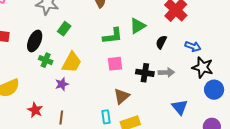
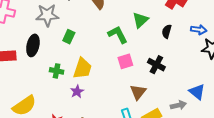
green L-shape: (113, 36) -> (118, 35), turned -100
black ellipse: (35, 41) -> (33, 45), moved
gray arrow: (166, 72) -> (178, 105), moved
black cross: (145, 73) -> (156, 65), turned 30

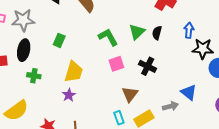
gray star: (47, 15) -> (23, 20), moved
green triangle: (140, 20) -> (137, 32), moved
blue arrow: (199, 30) -> (189, 30), turned -91
green cross: (57, 71) -> (34, 76), moved

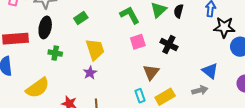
green rectangle: (59, 40) -> (81, 18), turned 32
yellow trapezoid: (74, 72) -> (95, 49), turned -35
gray arrow: (170, 106) -> (200, 90), moved

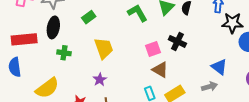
pink square: (138, 42) -> (153, 49), moved
brown triangle: (151, 72) -> (160, 70), turned -36
purple star: (90, 73) -> (100, 80), moved

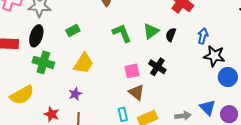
yellow trapezoid: (104, 48) -> (83, 63), turned 45
green cross: (64, 53) -> (43, 62), size x1.5
blue triangle: (219, 67) -> (208, 108), moved

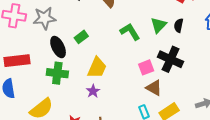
black ellipse: (36, 36) -> (58, 47), moved, turned -35
black cross: (157, 67) -> (171, 59), size x1.4
purple star: (75, 94) -> (93, 91), moved

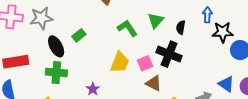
black semicircle: (179, 25) -> (181, 27), moved
yellow trapezoid: (97, 68) -> (120, 62), moved

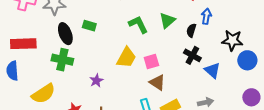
blue arrow: (207, 15) -> (206, 16), moved
green rectangle: (79, 35) -> (89, 26), turned 48
black cross: (169, 54) -> (192, 55), moved, size x0.7
blue triangle: (226, 84) -> (212, 70), moved

